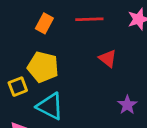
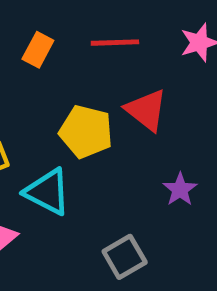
red triangle: (108, 58) -> (146, 110), size x1.4
yellow pentagon: (43, 67) -> (86, 132), moved

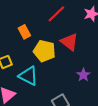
red line: (115, 43) -> (56, 14), turned -42
orange rectangle: (38, 50) -> (24, 32), moved, turned -56

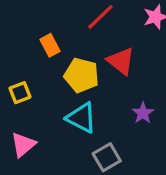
cyan triangle: (28, 76) -> (81, 118), moved

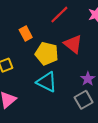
gray square: (107, 157) -> (84, 100), moved

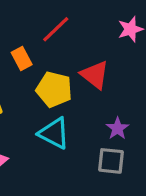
red line: (59, 15) -> (56, 29), moved
gray square: (84, 100) -> (111, 161), turned 36

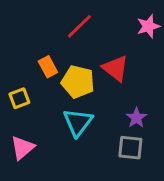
orange rectangle: (22, 59) -> (48, 67), moved
cyan triangle: (54, 133) -> (78, 122), turned 40

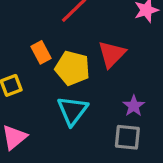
red triangle: (115, 68) -> (112, 54), turned 36

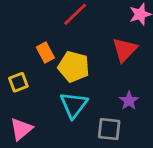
red triangle: (112, 54) -> (125, 50), moved
gray square: (127, 137) -> (109, 129), moved

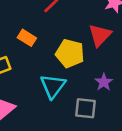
orange rectangle: (45, 53) -> (27, 38), turned -30
yellow pentagon: (74, 67) -> (70, 53), moved

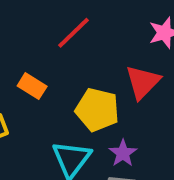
purple star: (104, 82) -> (123, 153), moved

